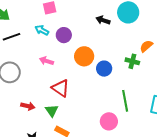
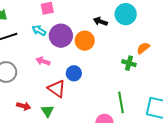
purple circle: (64, 35) -> (61, 36), size x1.5
orange circle: (84, 56) -> (85, 41), moved
blue circle: (104, 69) -> (74, 73), moved

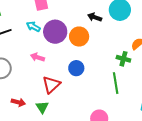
blue circle: (74, 73) -> (76, 68), moved
red triangle: (57, 89) -> (51, 85), turned 42
green line: (121, 102) -> (116, 83), moved

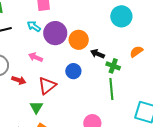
black arrow: (95, 17) -> (97, 54), moved
green cross: (123, 59) -> (113, 66), moved
red arrow: (18, 102) -> (19, 80), moved

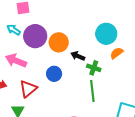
cyan circle: (121, 16) -> (106, 34), moved
pink arrow: (36, 57) -> (16, 61), size x1.5

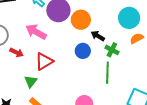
blue circle: (54, 74) -> (83, 51), moved

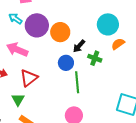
black arrow: (98, 36) -> (79, 46), turned -72
green line: (107, 73) -> (77, 82), moved

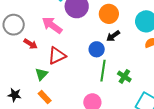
orange circle: (60, 32) -> (109, 14), moved
green cross: (95, 58) -> (124, 76), moved

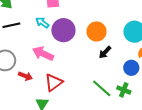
blue circle: (97, 49) -> (131, 68), moved
green line: (103, 71) -> (102, 88), turned -45

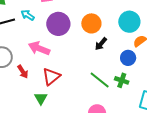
cyan arrow: (42, 23) -> (28, 15), moved
red arrow: (25, 76) -> (23, 72), turned 40

